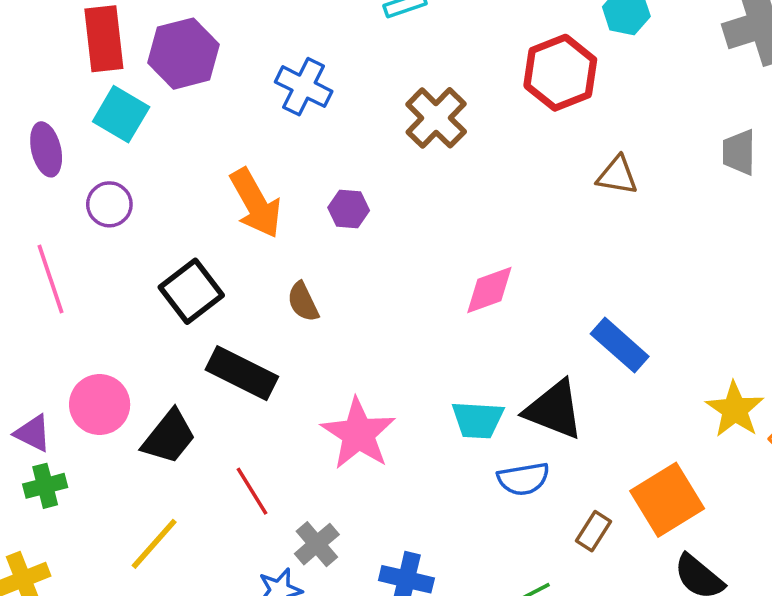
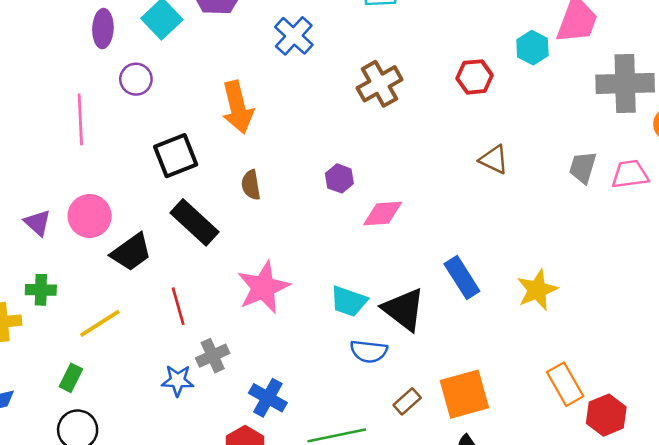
red hexagon: (560, 73) -> (475, 77), size x0.7
purple hexagon: (349, 209) -> (339, 178), moved
yellow star: (735, 409) -> (537, 290), moved
green cross: (45, 486) -> (41, 290), moved

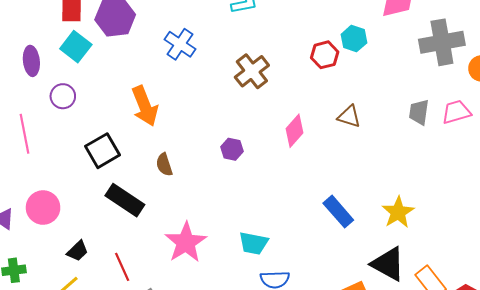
cyan hexagon: (532, 48) -> (354, 39), moved
pink diamond: (383, 214) -> (295, 131), moved, turned -36
black trapezoid: (131, 252) -> (78, 251), moved, size x0.7
black triangle: (404, 309) -> (388, 264), moved

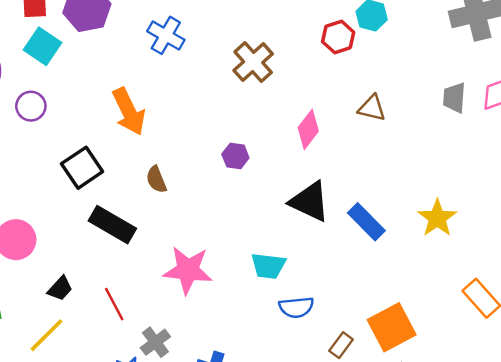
pink star: (186, 242) -> (188, 270), turned -30
black triangle: (388, 264) -> (310, 202), moved

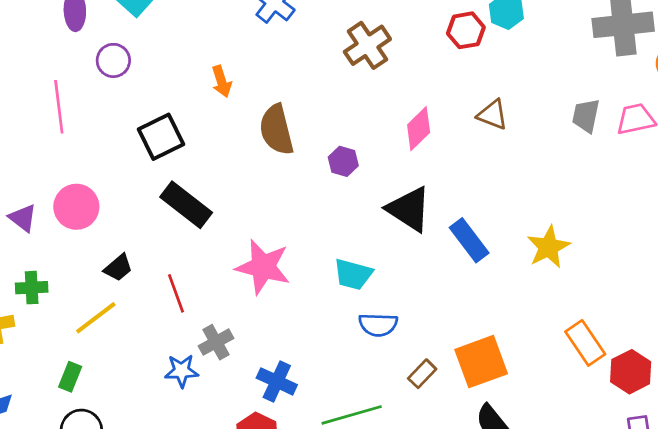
orange arrow: (129, 111) -> (222, 81), size x0.6
purple hexagon: (235, 156) -> (343, 161), moved
brown semicircle: (156, 179) -> (276, 130), moved, size x1.6

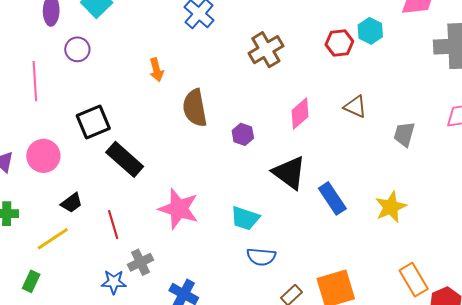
gray trapezoid: (586, 116) -> (404, 134), moved
black square: (161, 137) -> (93, 122), moved

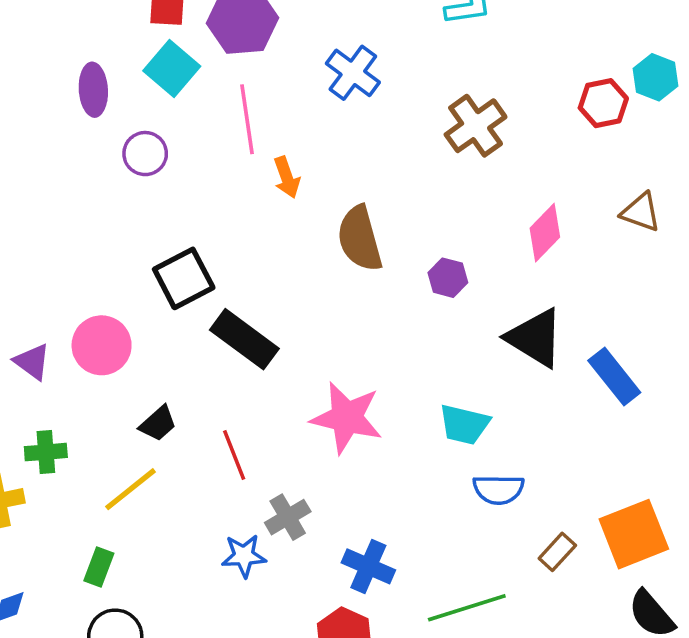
pink line: (35, 81) -> (247, 119), moved

